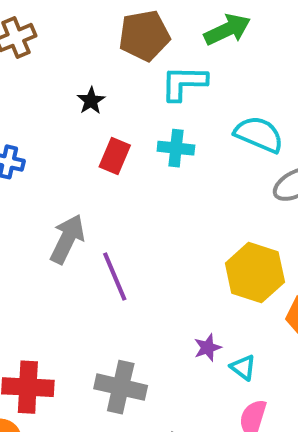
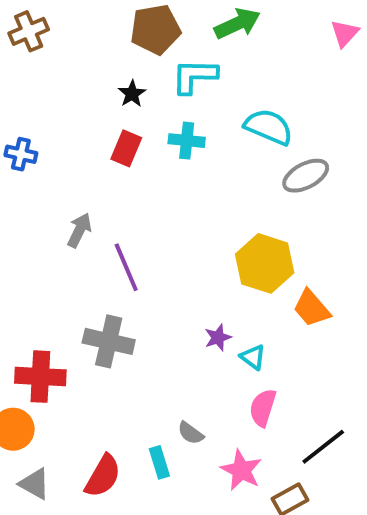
black star: (91, 101) -> (132, 94), moved
gray arrow: (67, 239) -> (79, 230), size x0.7
gray cross: (121, 387) -> (109, 341), moved

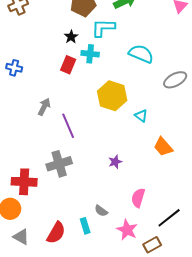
cyan cross: (187, 141) -> (90, 54), moved
gray ellipse: (306, 176) -> (175, 80), moved
yellow hexagon: (265, 263) -> (112, 96), moved
gray cross: (109, 341) -> (59, 164), turned -30
cyan triangle: (253, 357) -> (141, 116), moved

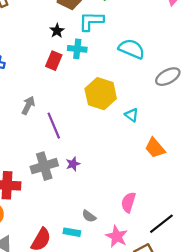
purple star: (115, 162) -> (73, 164), moved
cyan rectangle: (85, 226) -> (72, 232), turned -63

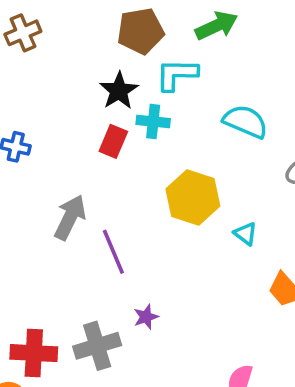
black star: (57, 31) -> (119, 91), size x1.5
gray arrow: (28, 105) -> (70, 217), size x1.4
gray cross: (44, 166) -> (97, 346), moved

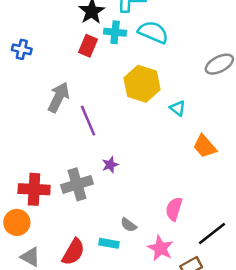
cyan semicircle: (245, 121) -> (153, 32), moved

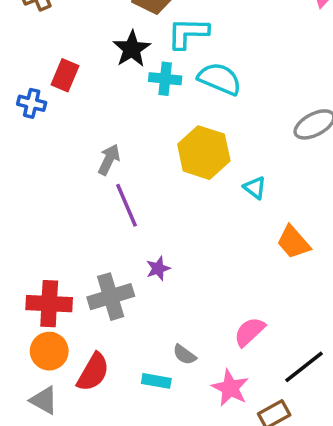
red rectangle: (88, 46) -> (65, 75), moved
gray arrow: (59, 97) -> (109, 160), moved, size x0.7
pink semicircle: (174, 209) -> (249, 332), turned 30
orange circle: (17, 222) -> (49, 351), moved
red semicircle: (73, 252) -> (93, 372), moved

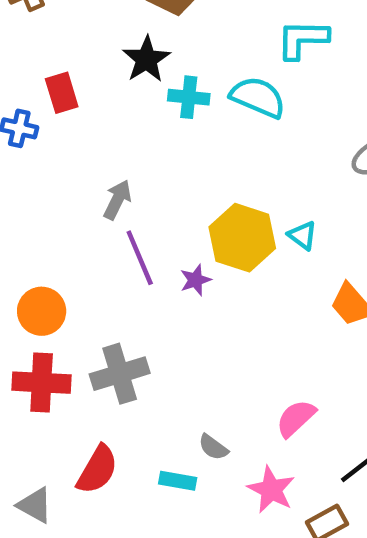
cyan L-shape: (188, 33) -> (302, 39), moved
red rectangle: (65, 75) -> (62, 93), turned -40
yellow hexagon: (204, 153) -> (242, 238), moved
purple star: (158, 269) -> (195, 280), moved
orange circle: (49, 351) -> (42, 311), moved

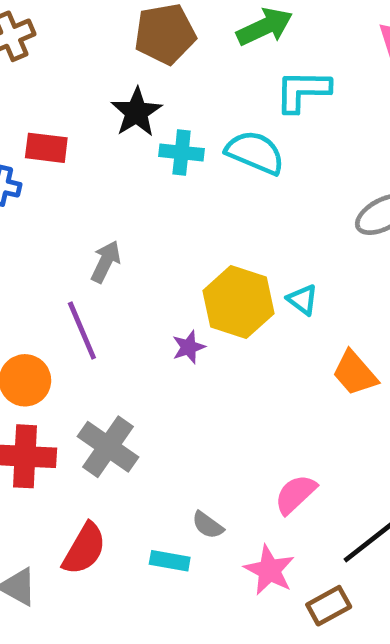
red rectangle: (62, 93) -> (46, 148), turned -66
purple line: (140, 258) -> (82, 330), moved
gray cross: (120, 374) -> (108, 447), turned -38

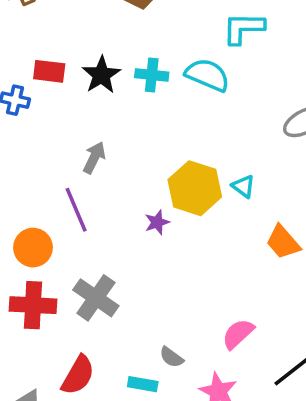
black star: (136, 112) -> (101, 75), moved

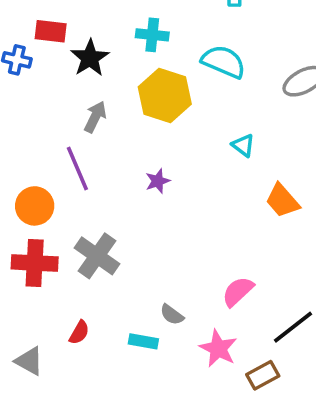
black star: (101, 75) -> (90, 58), moved
cyan semicircle: (207, 75) -> (224, 62), moved
yellow hexagon: (195, 188) -> (165, 95), moved
red semicircle: (78, 375) -> (79, 332), size x0.6

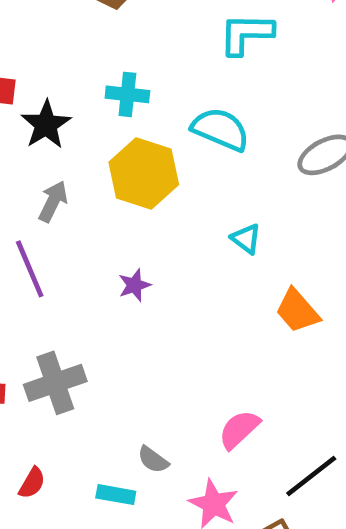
gray cross: (97, 256) -> (55, 383), turned 36

